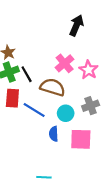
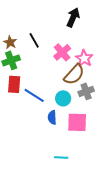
black line: (27, 74) -> (34, 40), moved
brown semicircle: (53, 87) -> (74, 74), moved, turned 115
cyan line: (44, 177) -> (61, 157), moved

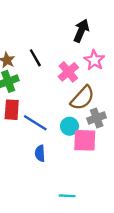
pink star: (84, 58) -> (94, 60), moved
blue semicircle: (52, 117) -> (40, 153), moved
pink square: (77, 122) -> (85, 140), moved

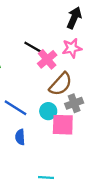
black arrow: (81, 31) -> (74, 18), moved
black line: (35, 58) -> (32, 47), moved, turned -30
pink star: (94, 60) -> (72, 48), turned 30

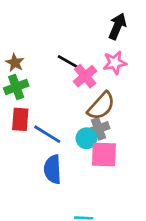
gray cross: (74, 103) -> (99, 129), moved
blue semicircle: (20, 137) -> (53, 169), size x1.5

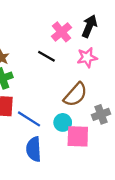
pink cross: (85, 76) -> (62, 32), moved
gray cross: (99, 129) -> (101, 114), moved

